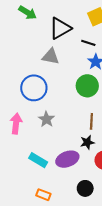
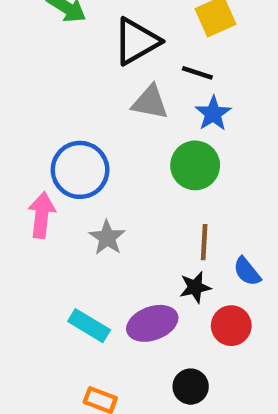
gray triangle: (51, 57) -> (150, 102), moved
pink arrow: (16, 124) -> (42, 215), moved

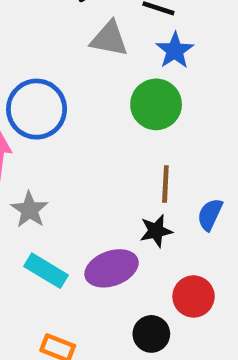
gray star: (107, 238) -> (30, 210), moved
blue semicircle: (247, 271) -> (210, 214), turned 64
red circle: (231, 326) -> (194, 296), moved

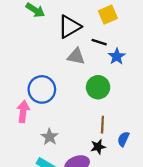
blue star: (175, 51) -> (117, 56), moved
gray star: (30, 210) -> (50, 137), moved

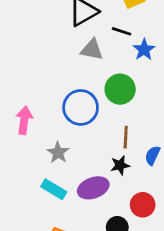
blue circle: (42, 89) -> (81, 107), moved

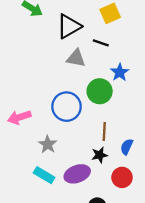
blue star: (144, 50) -> (120, 72), moved
pink arrow: (24, 120) -> (19, 117), turned -115
red circle: (143, 205) -> (122, 177), moved

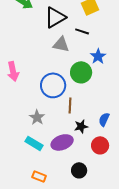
pink arrow: (19, 117) -> (13, 71), moved, turned -84
brown line: (104, 131) -> (70, 105), moved

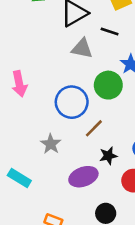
brown line: (70, 105) -> (94, 128), turned 42
cyan rectangle: (34, 143) -> (19, 178), moved

